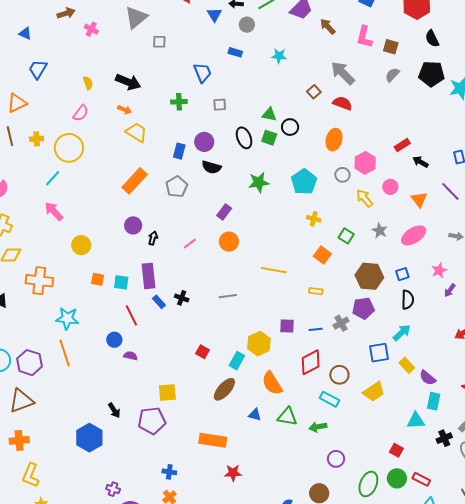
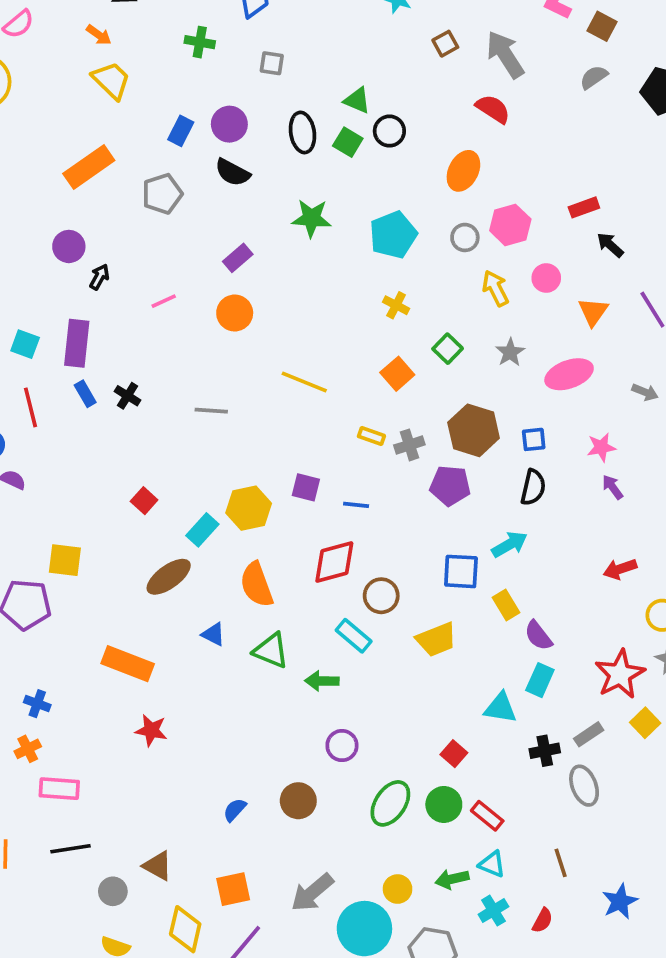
brown square: (314, 92) -> (445, 44), moved
purple arrow: (450, 290) -> (613, 487), turned 96
gray cross: (341, 323) -> (409, 445), moved

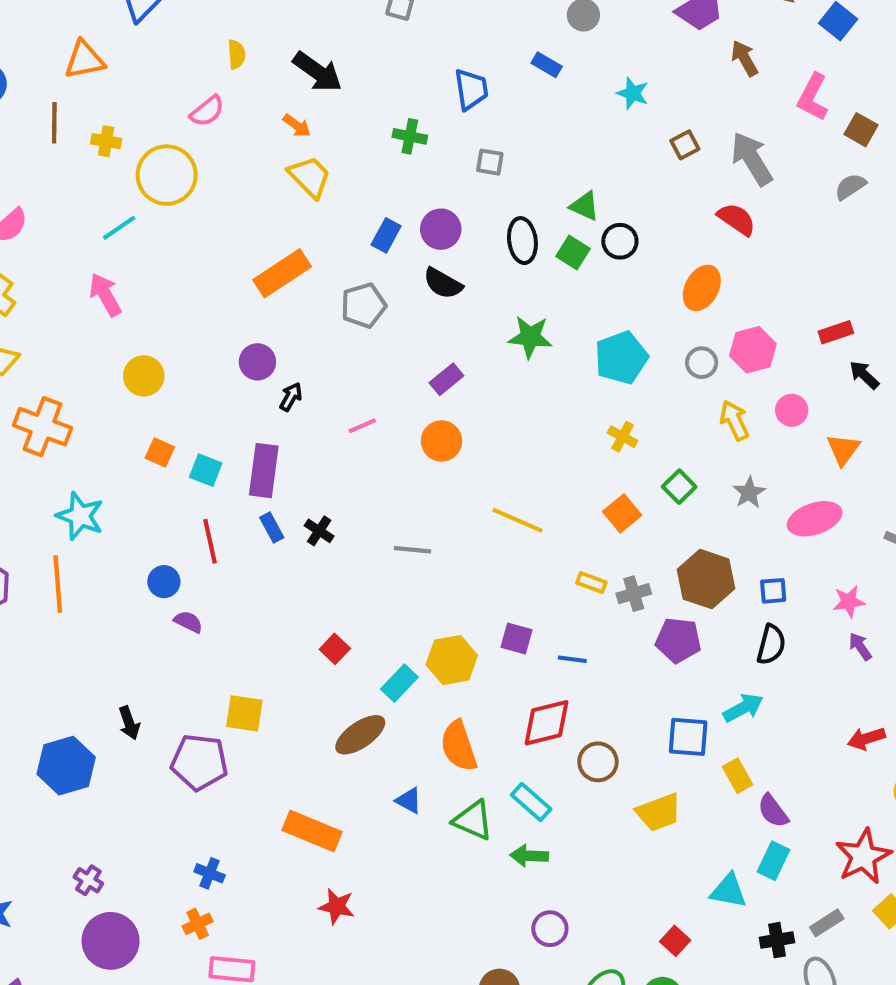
cyan rectangle: (354, 636) -> (531, 802), moved

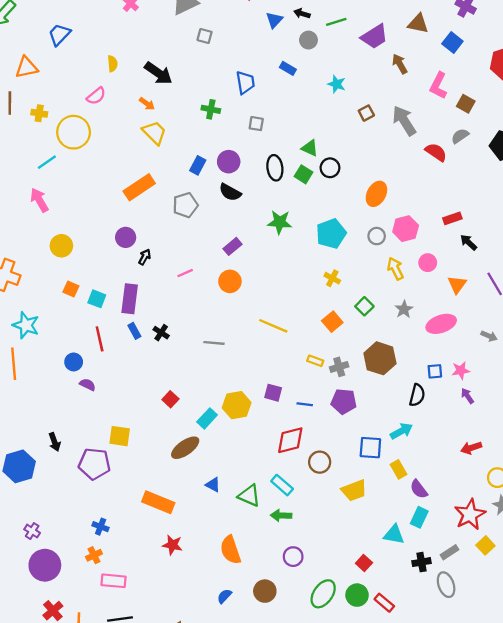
red semicircle: (737, 219) -> (436, 152), moved
blue square: (773, 591) -> (435, 371), moved
purple pentagon: (678, 640) -> (344, 401), moved
orange semicircle: (459, 746) -> (231, 550), moved

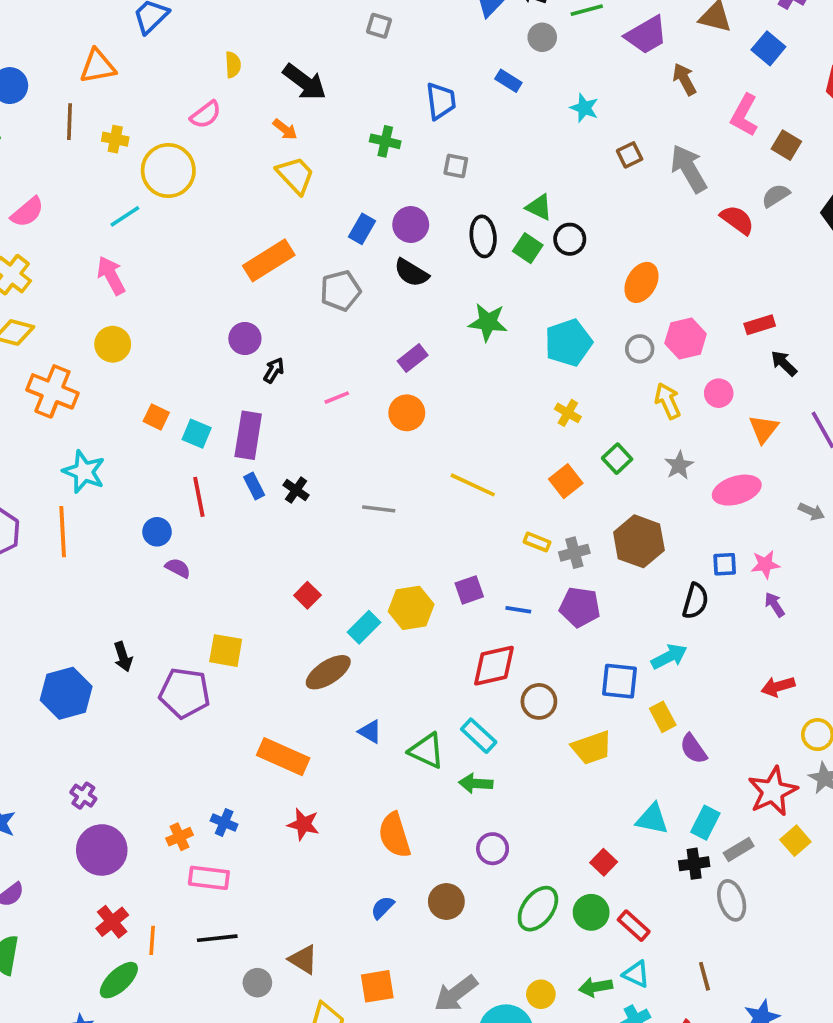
yellow circle: (61, 246) -> (113, 344), moved
purple square: (273, 393) -> (469, 590), turned -36
cyan rectangle: (419, 517) -> (705, 823), moved
blue cross: (101, 527) -> (224, 823), moved

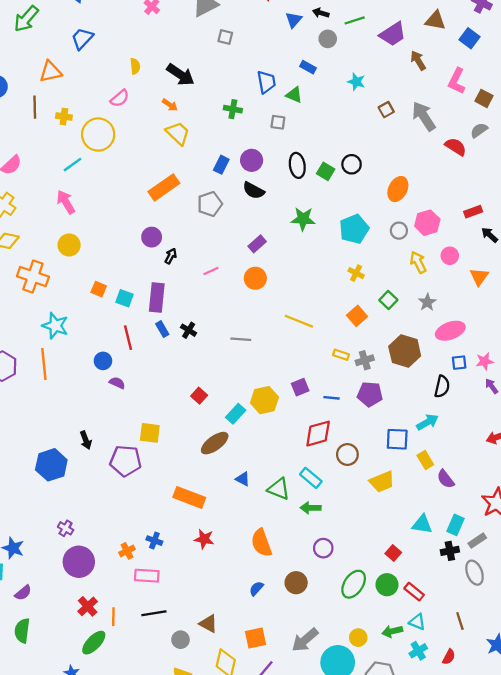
green triangle: (539, 207) -> (294, 95), moved
pink ellipse: (737, 490) -> (450, 331), moved

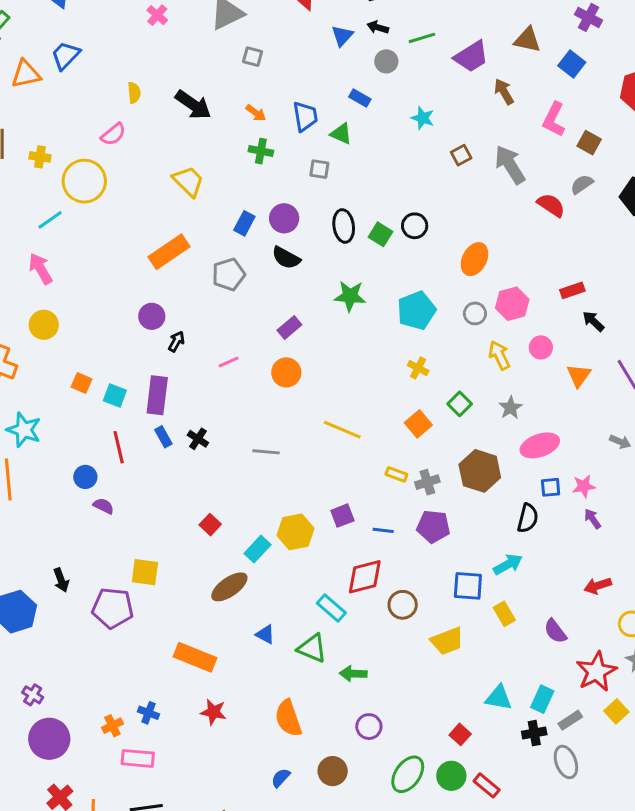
orange triangle: (50, 72) -> (26, 74), moved
orange arrow: (170, 105) -> (256, 113), moved
cyan rectangle: (311, 478) -> (331, 608), moved
purple semicircle: (446, 479) -> (555, 631), moved

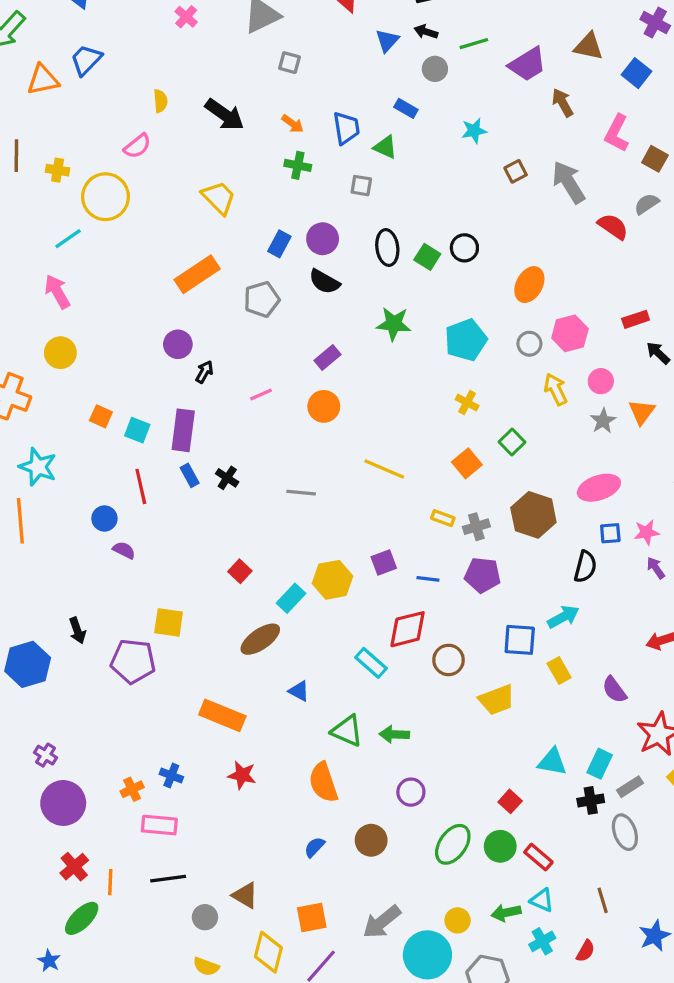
cyan star: (423, 118) -> (474, 131), turned -30
gray star: (510, 408) -> (603, 421), moved
green triangle: (312, 648) -> (347, 731), moved

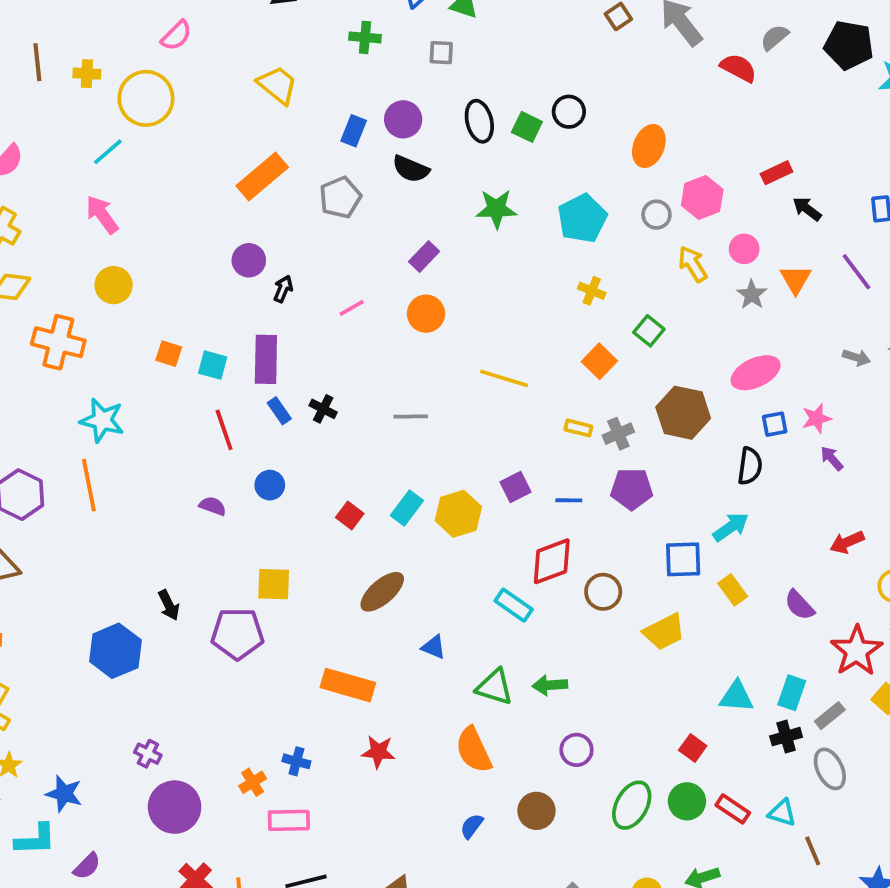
blue circle: (104, 518) -> (270, 485), moved
cyan rectangle: (291, 598) -> (407, 508), moved
cyan triangle: (542, 900) -> (782, 813), moved

